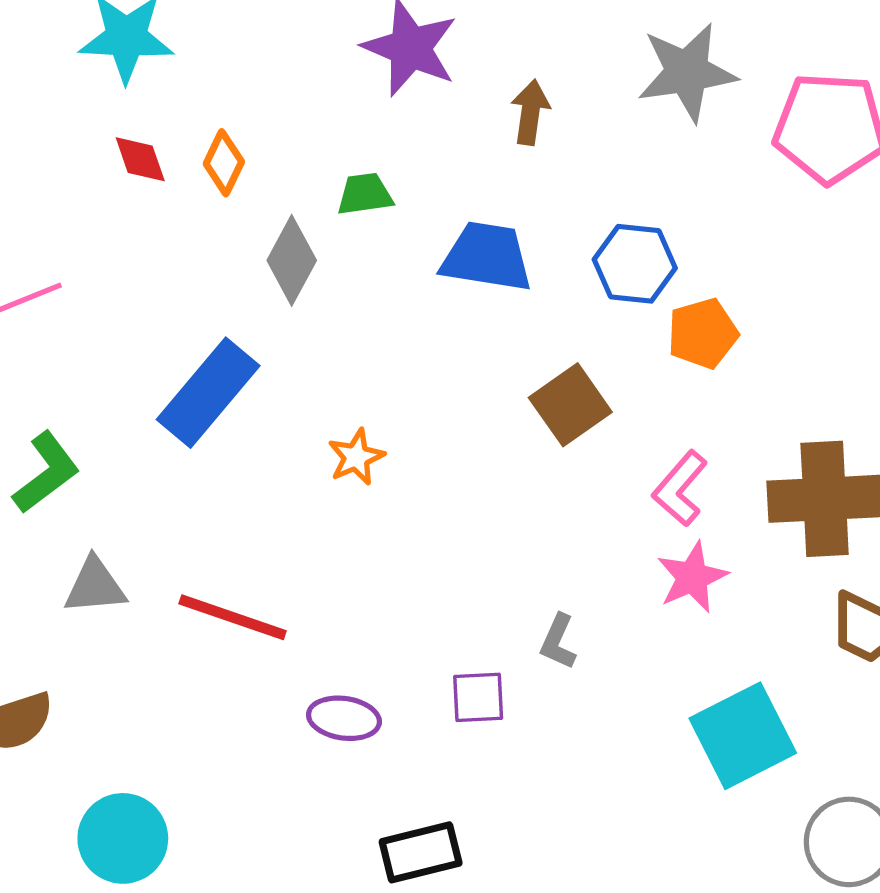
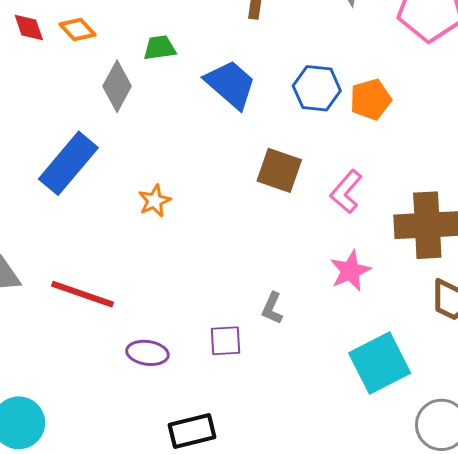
orange diamond: (224, 163) -> (77, 29), turned -69
blue trapezoid: (487, 257) -> (231, 84), turned 32
orange pentagon: (703, 333) -> (371, 99), moved
brown square: (570, 405) -> (279, 170), turned -36
pink L-shape: (680, 488) -> (346, 192), moved

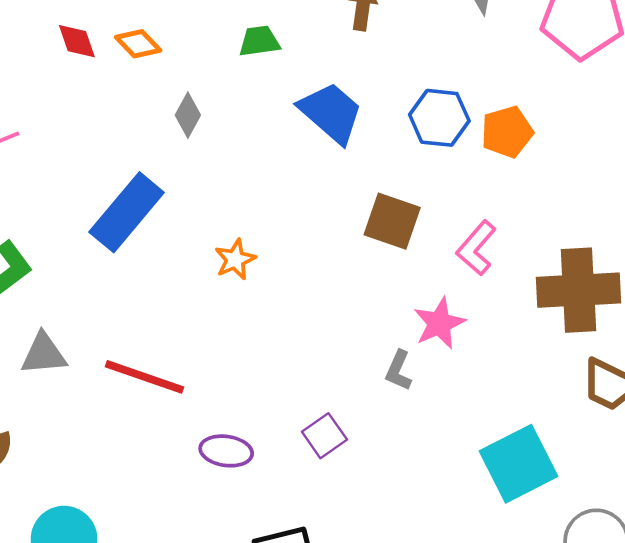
green trapezoid: (160, 48) -> (259, 41), moved
gray diamond: (117, 86) -> (188, 115), size x0.7
pink star: (350, 271) -> (439, 323), moved
gray L-shape: (272, 308) -> (398, 371), moved
purple square: (226, 341) -> (324, 436), turned -32

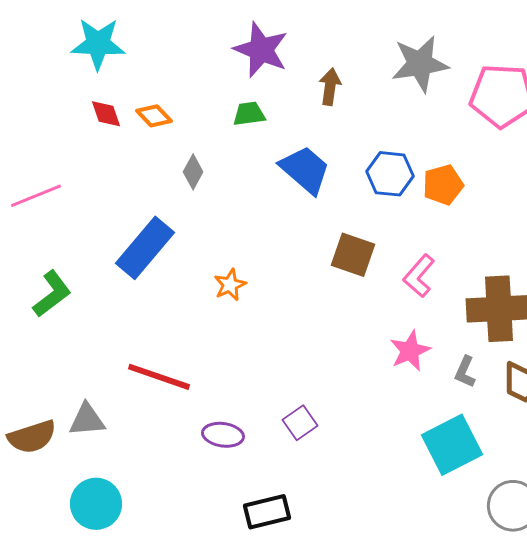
pink star: (439, 323) -> (410, 351), moved
gray triangle: (44, 354) -> (87, 420), moved
gray L-shape: (398, 371) -> (465, 372), moved

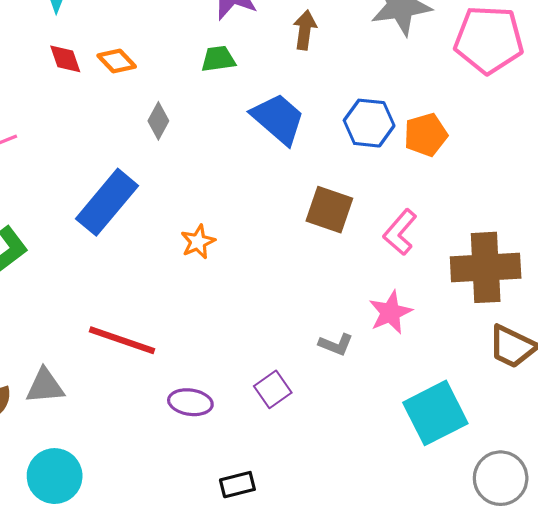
gray L-shape: (465, 372) -> (336, 344), moved, turned -92
black rectangle: (267, 512) -> (237, 485), size x0.7

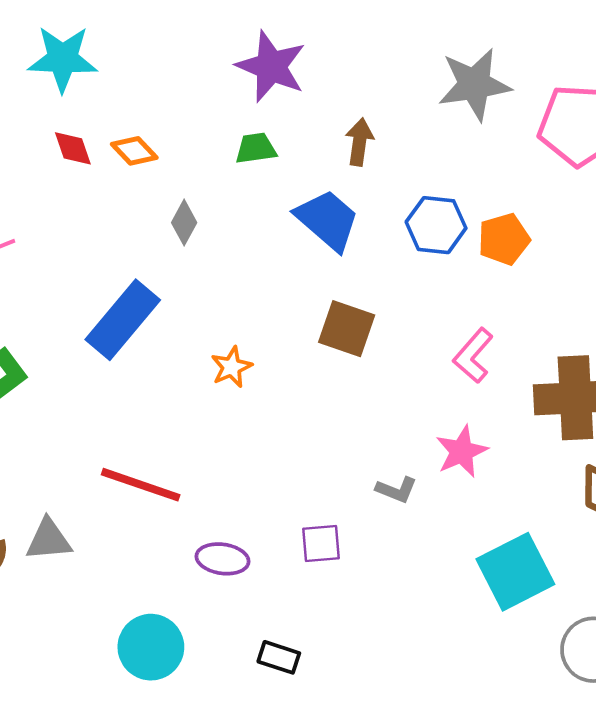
brown arrow: (305, 30) -> (359, 142), moved
brown square: (329, 210) -> (347, 329), moved
purple square: (273, 389) -> (321, 544), turned 30
cyan circle: (55, 476) -> (151, 647), moved
black rectangle: (237, 485) -> (279, 657), turned 32

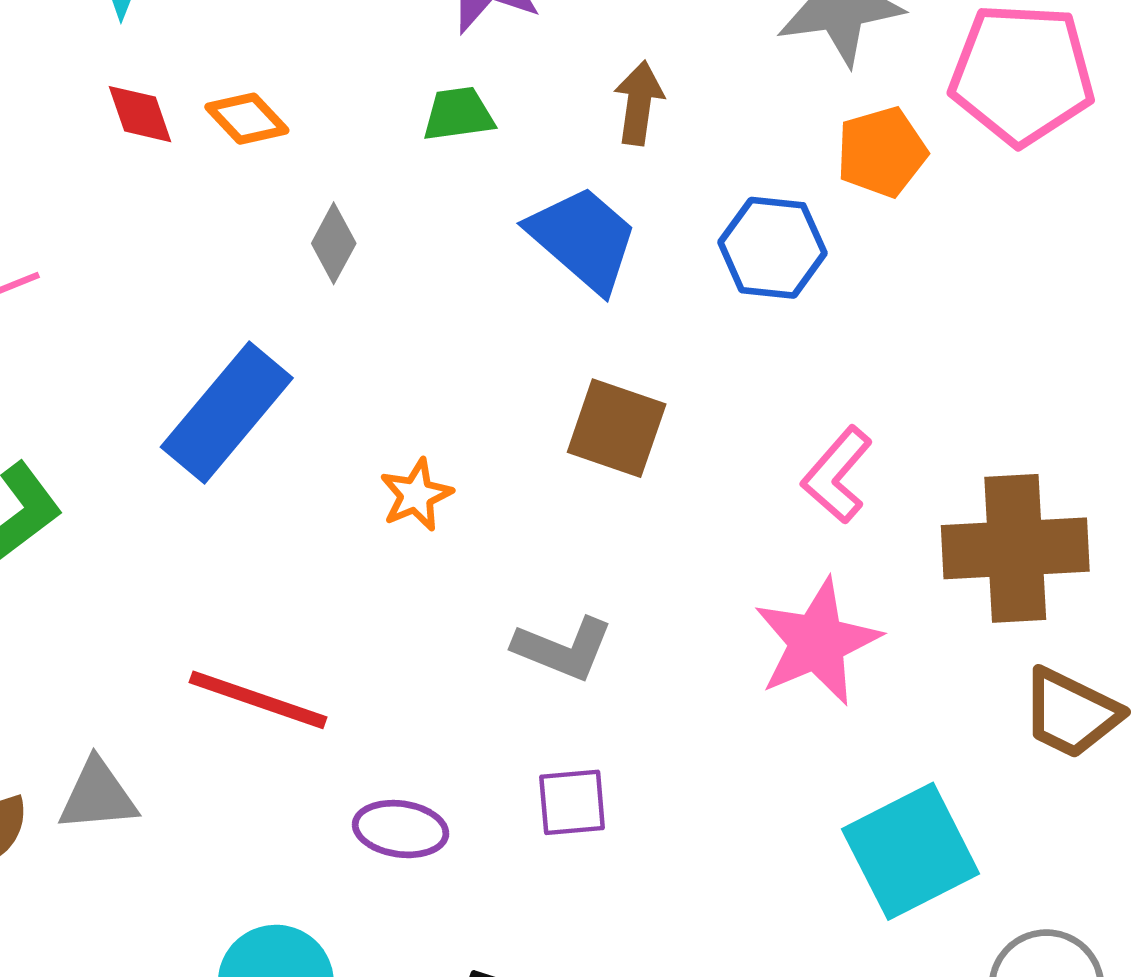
orange pentagon: (504, 239) -> (882, 152), moved
pink star: (462, 451) -> (817, 642), size x1.4
gray L-shape: (396, 490) -> (563, 649), moved, size x1.4

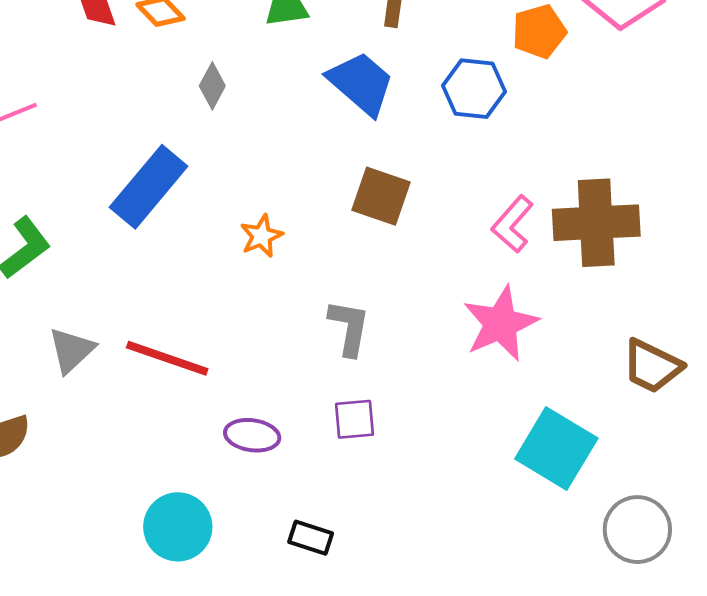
brown cross: (1015, 548) -> (596, 223), moved
gray L-shape: (563, 649) -> (349, 328), turned -102
gray triangle: (98, 796) -> (72, 350), moved, turned -38
cyan square: (911, 851) -> (556, 449), turned -32

